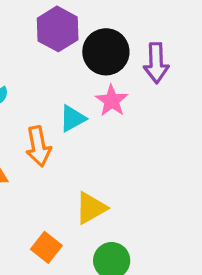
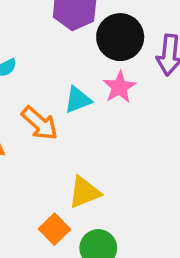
orange arrow: (38, 146) -> (40, 123), turned -45
orange square: (46, 247) -> (54, 229), moved

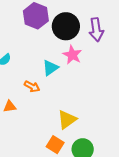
orange arrow: (40, 123) -> (32, 86), size x0.7

